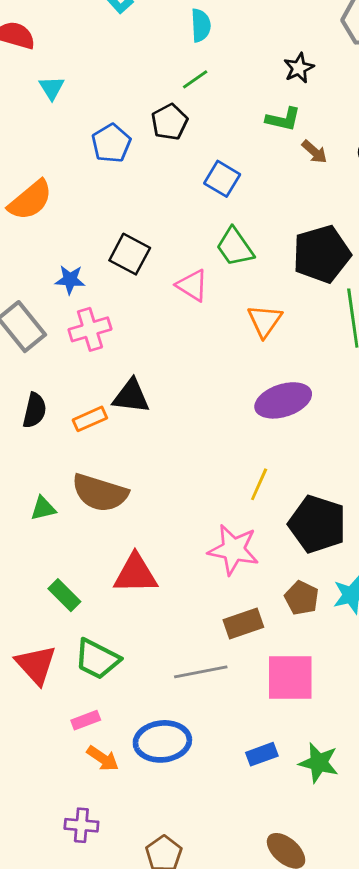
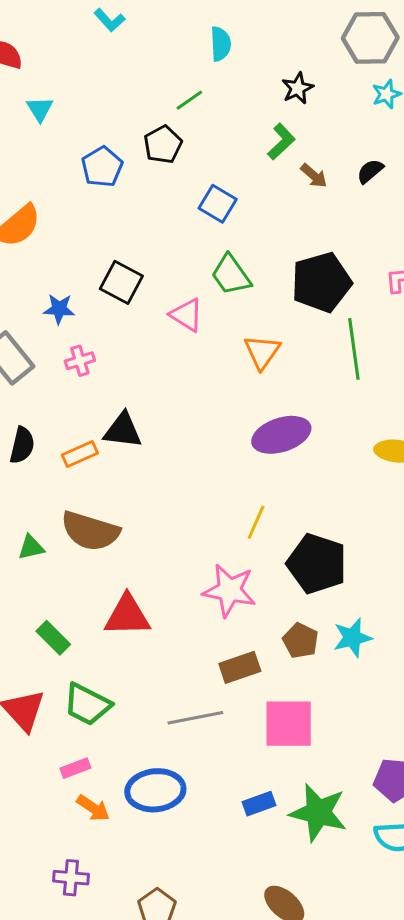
cyan semicircle: (201, 25) -> (221, 44), moved
green L-shape: (283, 119) -> (281, 142), turned -56
pink cross: (90, 329) -> (80, 361), size x0.7
green star: (319, 763) -> (318, 813), size x1.4

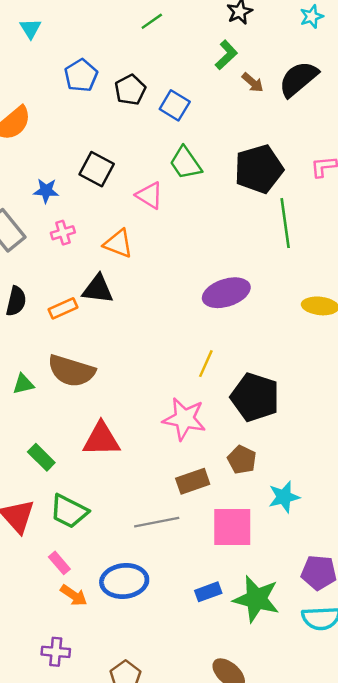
black pentagon: (163, 145) -> (130, 90), moved
black semicircle: (370, 171) -> (298, 79), size x1.8
orange triangle: (262, 352) -> (118, 243), moved, turned -44
cyan star: (352, 638) -> (284, 497), moved
pink rectangle: (75, 768) -> (59, 563), turned 70

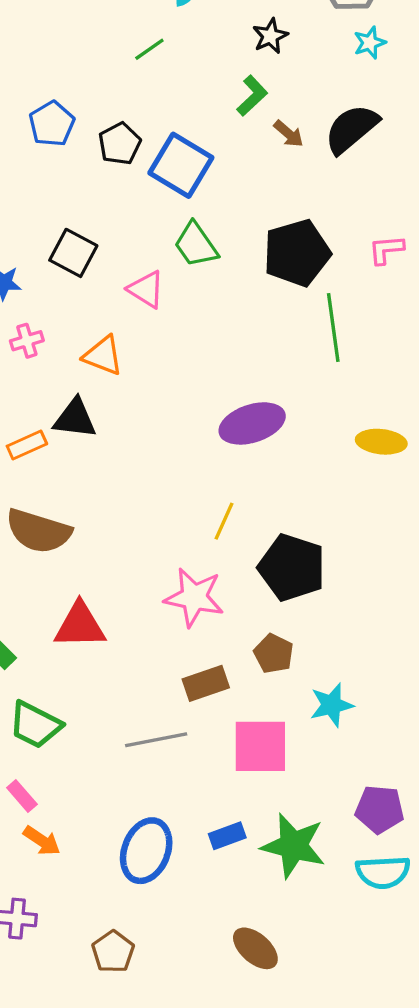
blue square: (175, 105) -> (181, 165), size x1.5
blue ellipse: (124, 581) -> (146, 851), moved, turned -63

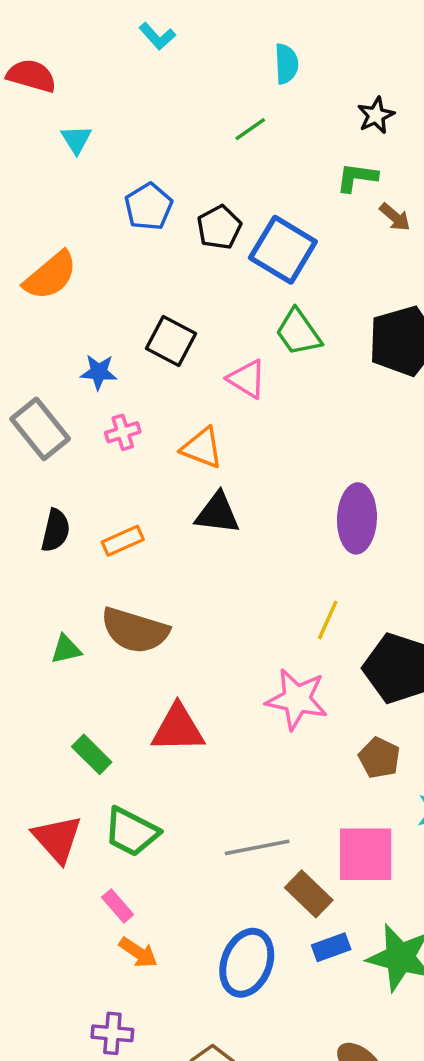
green L-shape: (252, 96) -> (357, 177), turned -129
black triangle: (75, 419) -> (217, 513), moved
purple ellipse: (252, 423) -> (357, 518), turned -70
brown rectangle: (206, 683) -> (309, 894), moved, turned 63

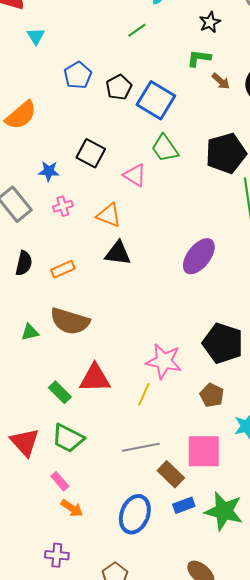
purple ellipse: (357, 518) -> (199, 256), turned 36
yellow line: (328, 620) -> (144, 394), moved
green rectangle: (92, 754) -> (60, 392), moved

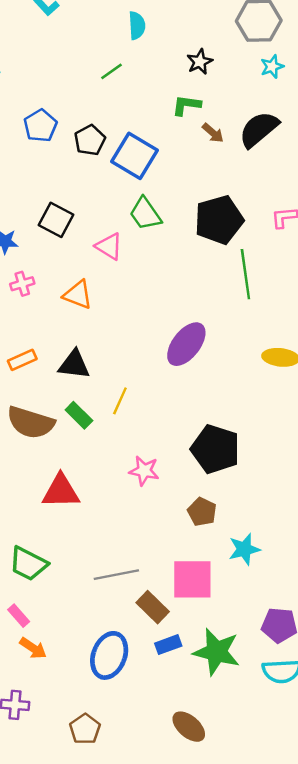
black triangle: (118, 253) -> (74, 365), moved
pink star: (164, 361) -> (144, 471), size x0.7
green rectangle: (60, 392) -> (79, 415), moved
yellow line: (144, 394) -> (120, 401), moved

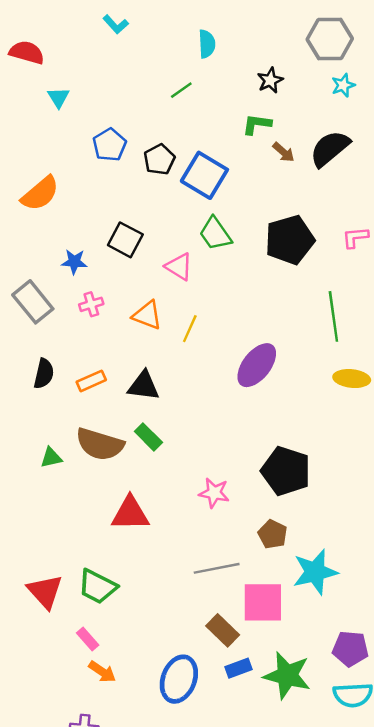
green line: (245, 274) -> (333, 316), moved
yellow line: (120, 401) -> (190, 329), moved
cyan star: (244, 549) -> (315, 572), size x1.4
gray line: (116, 575) -> (217, 568), moved

